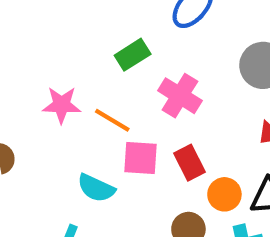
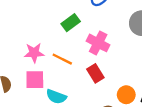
pink square: (140, 158) -> (35, 80), moved
red rectangle: (190, 163) -> (95, 73), moved

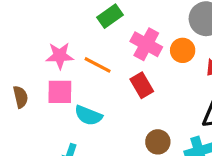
orange circle: (126, 95) -> (183, 50), moved

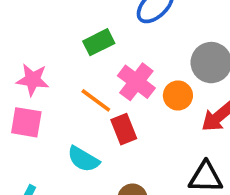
orange line: (98, 65) -> (96, 100), moved
cyan semicircle: (88, 115) -> (83, 159), moved

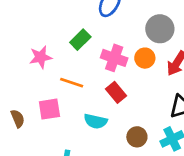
pink star: (33, 80) -> (41, 57), moved
orange line: (96, 100) -> (72, 83), moved

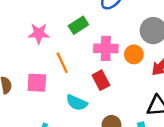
pink cross: (114, 58) -> (106, 48), turned -30
orange line: (72, 83) -> (62, 63), turned 35

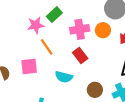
pink star: (39, 34) -> (36, 25), moved

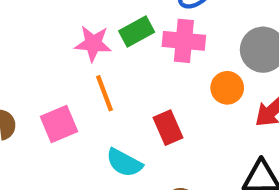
pink cross: (80, 29) -> (184, 41), moved
pink square: (29, 66) -> (59, 124), turned -30

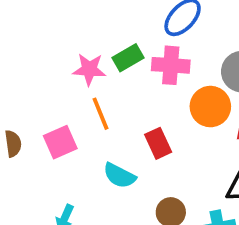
orange circle: (227, 88) -> (210, 107), size x1.4

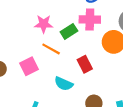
green rectangle: (128, 58) -> (69, 31), moved
orange line: (100, 114) -> (51, 49), turned -36

